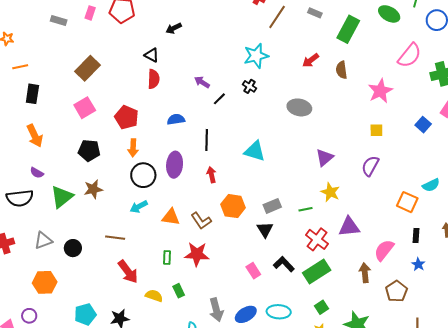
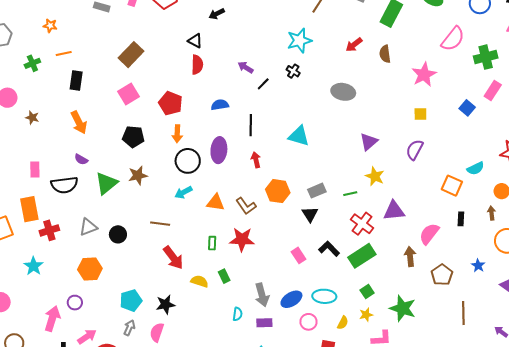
blue star: (418, 264) -> (478, 266), moved

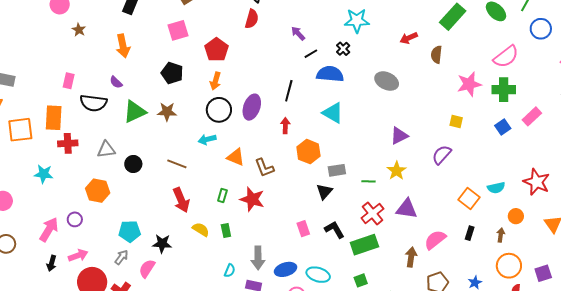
green cross: (486, 57) -> (504, 90), moved
blue semicircle: (220, 105) -> (330, 74), moved, size x1.5
orange hexagon: (278, 191) -> (308, 152), moved
cyan star: (33, 266) -> (44, 174), turned 30

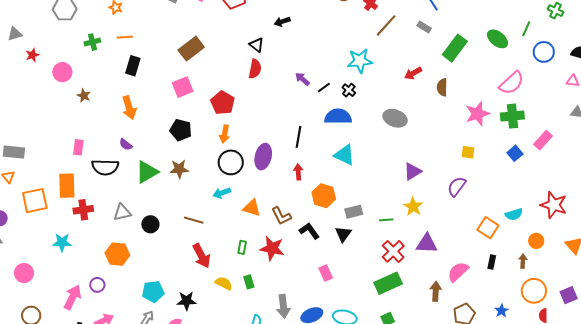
black line: (311, 54) -> (324, 87), moved
black L-shape: (334, 230) -> (309, 231), moved

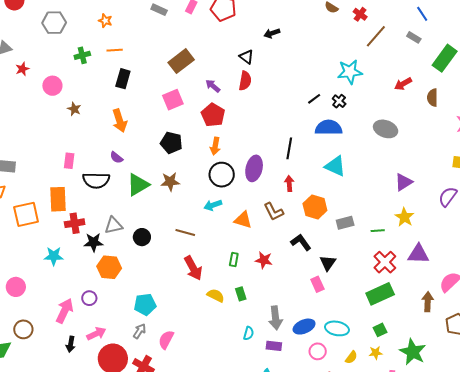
purple arrow: (302, 79) -> (213, 86), moved
brown L-shape: (281, 216) -> (274, 212), moved
black triangle: (343, 234) -> (328, 263), moved
red star: (272, 248) -> (264, 260), size x0.7
black star: (186, 301) -> (94, 242), moved

